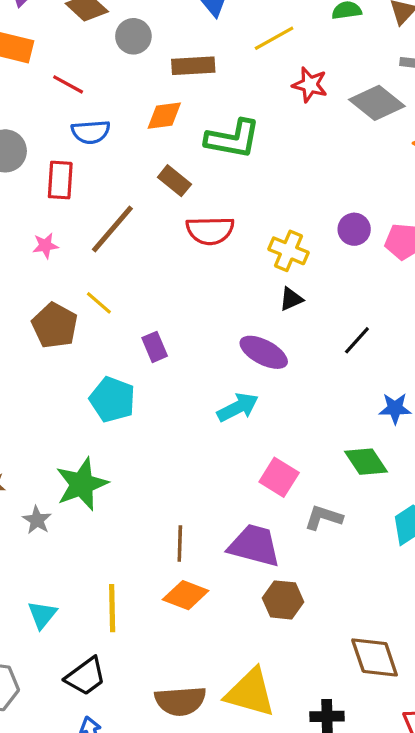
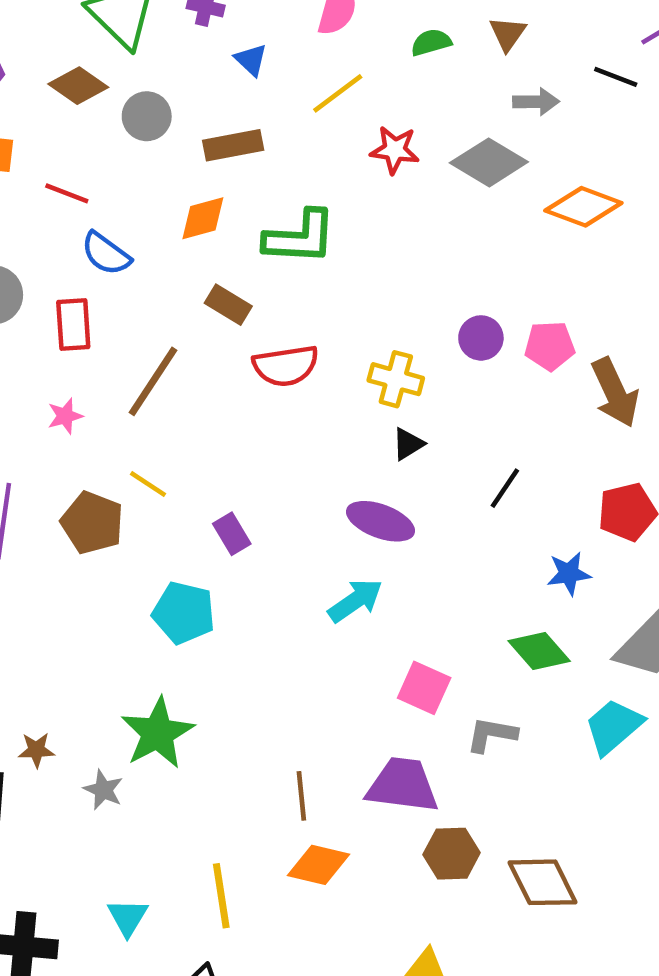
blue semicircle: (91, 132) -> (106, 254), turned 48
brown diamond: (375, 657) -> (543, 882), moved

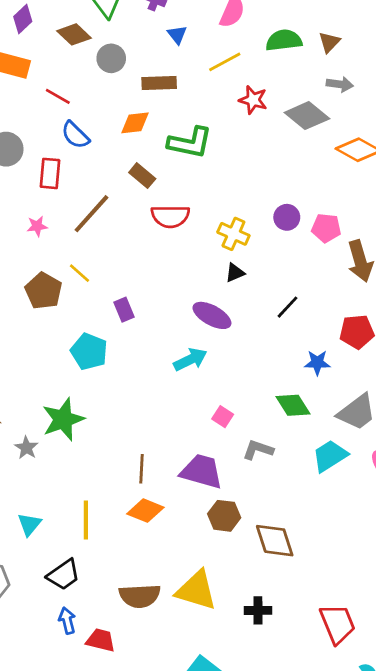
green semicircle: (431, 42) -> (284, 40), size x1.5
pink square: (424, 688) -> (223, 417), size x0.7

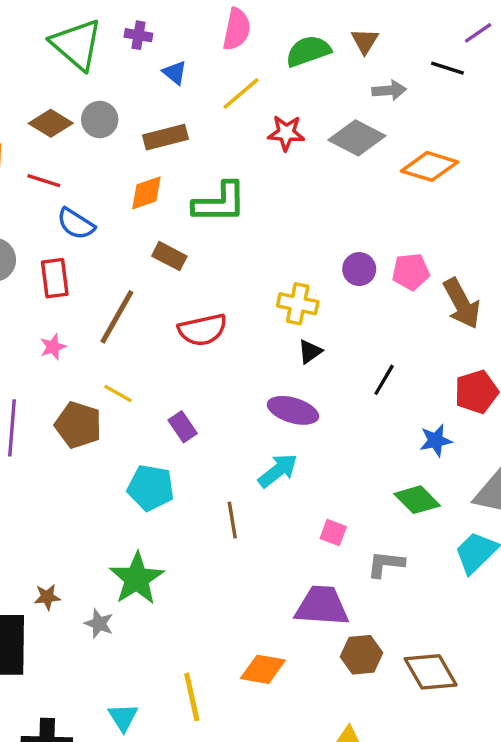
brown diamond: (74, 34) -> (51, 123), moved
red semicircle: (170, 216) -> (202, 330), moved
brown line: (142, 469) -> (232, 520), moved

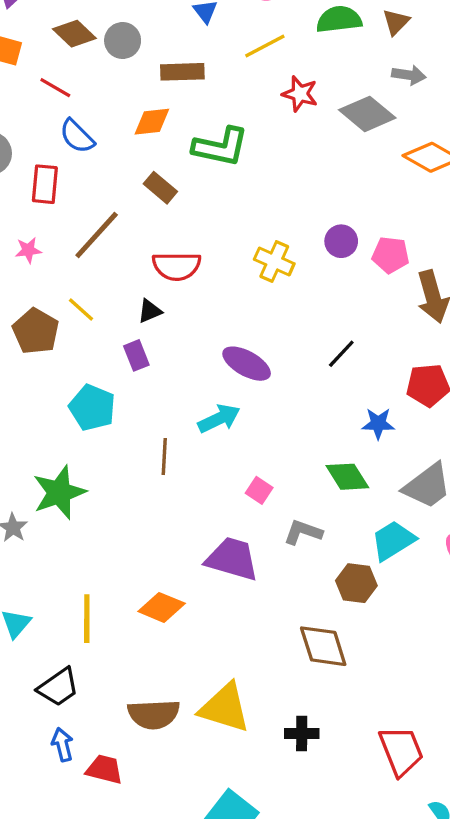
black triangle: (310, 352) -> (150, 311), moved
brown hexagon: (361, 655) -> (356, 583), moved

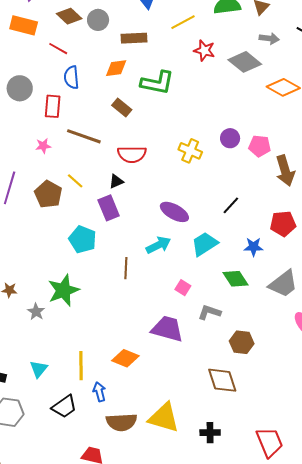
blue semicircle: (77, 136) -> (71, 77), turned 40
brown line: (97, 235) -> (84, 136), turned 68
purple rectangle: (136, 355) -> (109, 208), size x1.4
cyan trapezoid: (393, 540) -> (205, 244), moved
blue arrow: (62, 745) -> (99, 392), moved

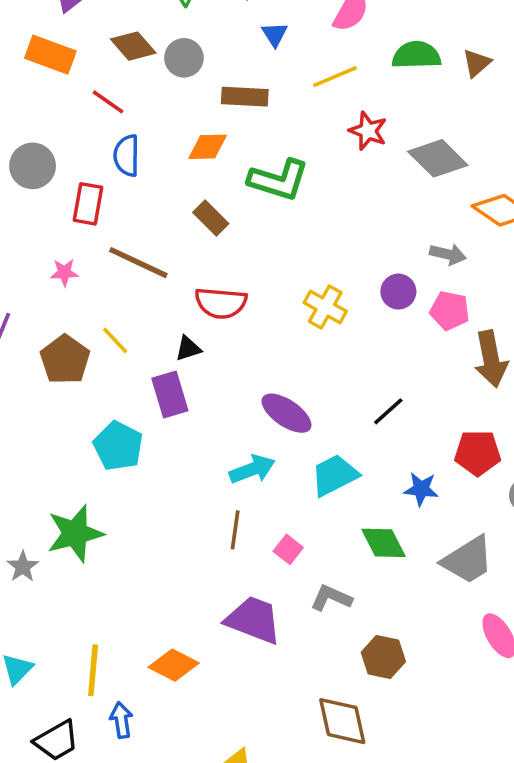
gray arrow: (269, 38) -> (448, 254), moved
brown line: (126, 268) -> (235, 530), moved

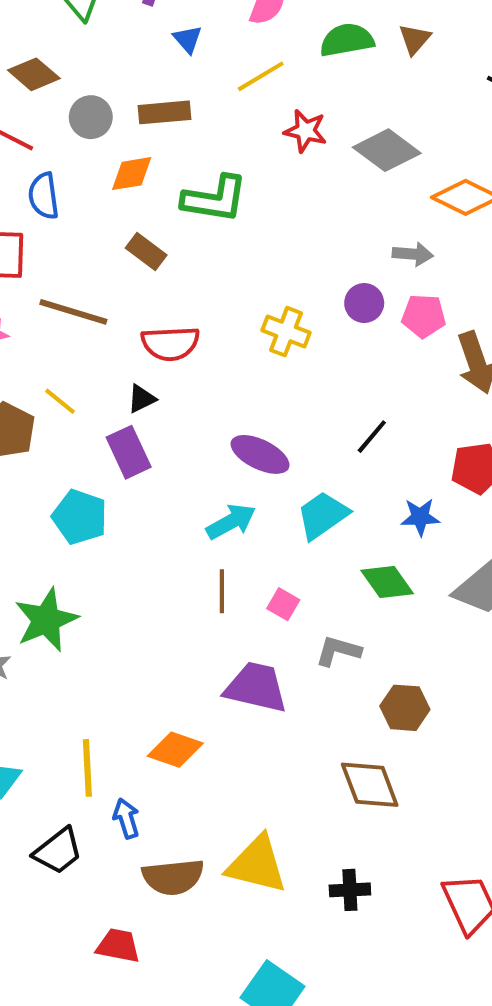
gray circle: (184, 58) -> (91, 117), moved

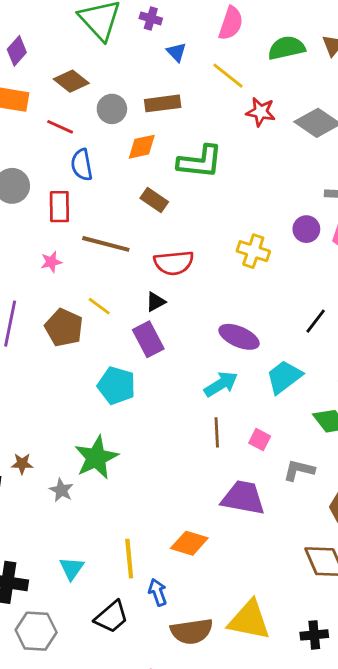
yellow line: (261, 76) -> (228, 76), turned 72

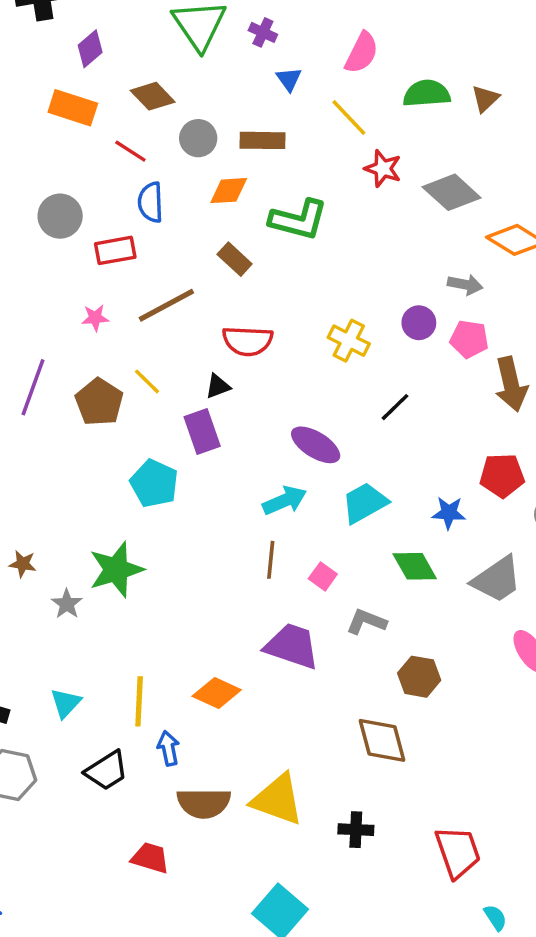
red rectangle: (59, 207) -> (115, 250), turned 72
brown line: (106, 244) -> (166, 305), turned -51
black line: (316, 321) -> (395, 407), moved

